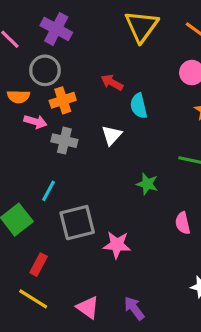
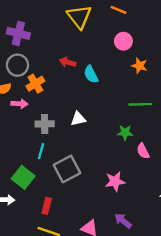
white triangle: (112, 135) -> (78, 119), moved, turned 49
gray cross: (64, 141) -> (45, 124), moved
green star: (147, 184) -> (125, 133), moved
pink star: (117, 245) -> (115, 181), moved

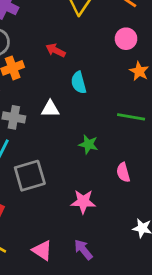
cyan semicircle: (91, 74) -> (79, 83), moved
white triangle: (78, 119) -> (50, 109), moved
green star: (125, 133) -> (88, 144), moved

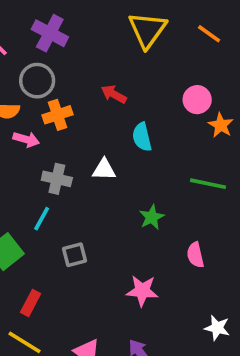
pink circle: (126, 39) -> (197, 100), moved
green star: (88, 144) -> (152, 217), turned 30
gray square: (30, 176) -> (75, 255), size x0.6

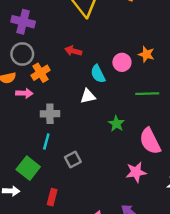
pink circle: (197, 100) -> (122, 62), moved
white triangle: (104, 170) -> (88, 96), moved
pink semicircle: (195, 255) -> (150, 141), size x1.6
pink star: (142, 291) -> (136, 172), moved

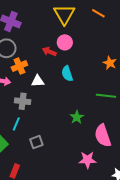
pink circle: (122, 62) -> (65, 42), moved
white triangle: (88, 96) -> (38, 81), moved

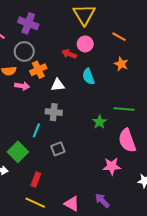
orange line: (98, 13) -> (119, 37), moved
orange star: (110, 63) -> (121, 64), moved
green line: (106, 96) -> (124, 109), moved
gray cross: (23, 101) -> (54, 112), moved

